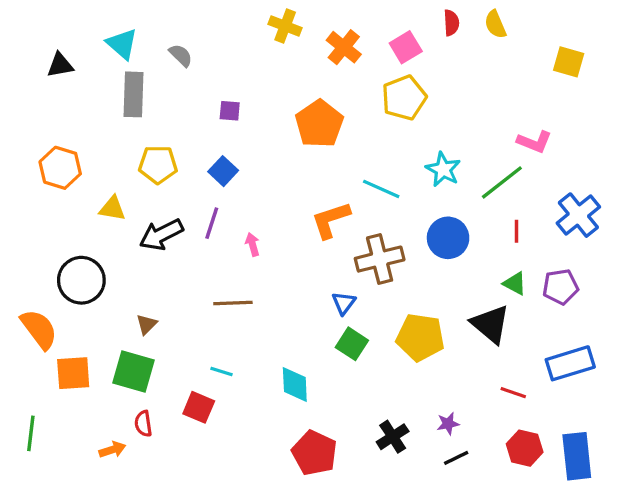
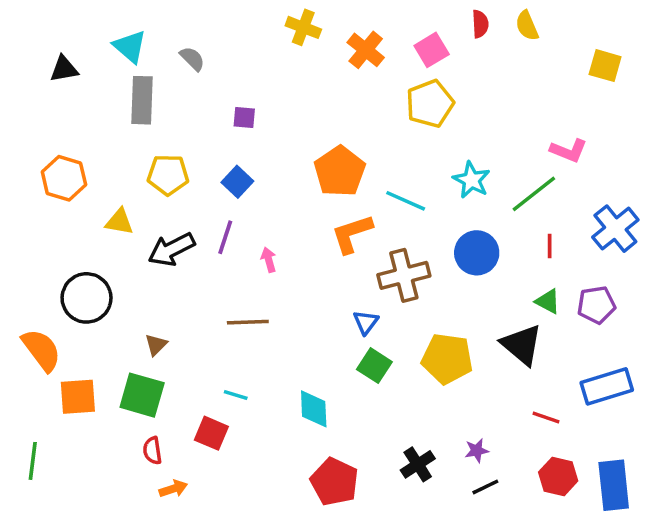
orange pentagon: (319, 124) -> (340, 171), moved
orange arrow: (112, 450) -> (173, 489), moved

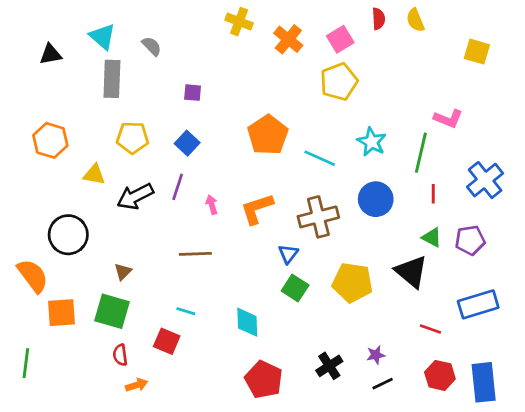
green line: (534, 194) -> (421, 153), turned -39
orange L-shape: (352, 234) -> (257, 209), moved

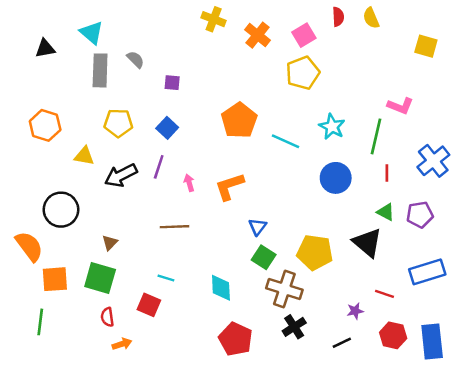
gray semicircle: (152, 46) -> (135, 59), moved
brown cross: (318, 217) -> (284, 289), moved, turned 32
purple star: (376, 355) -> (355, 311), moved
green line: (26, 363) -> (40, 322), moved

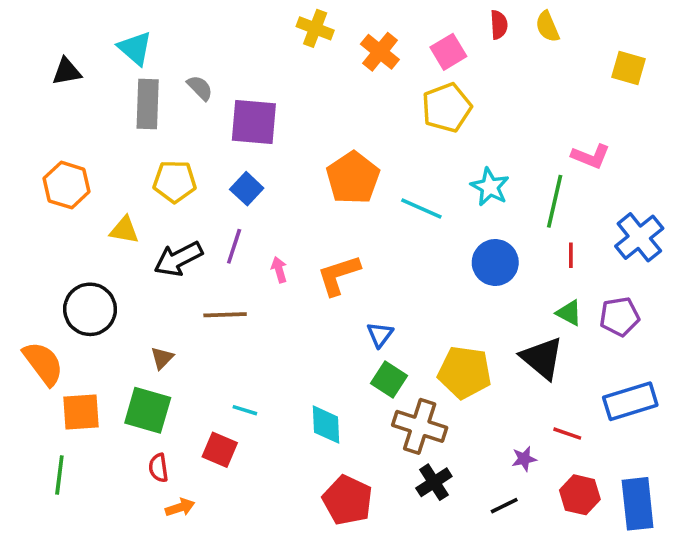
purple square: (172, 83) -> (254, 122), size x2.0
brown line: (175, 227) -> (225, 315), moved

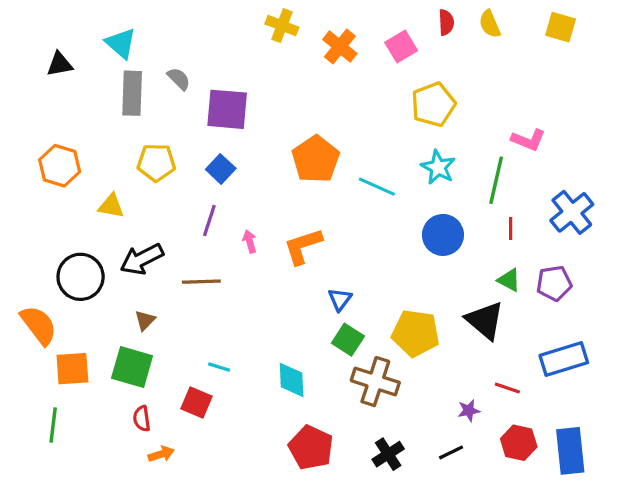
yellow square: (629, 68) -> (561, 27), moved
yellow pentagon: (447, 108) -> (433, 104), moved
black arrow: (178, 259) -> (142, 259), moved
black cross: (434, 482) -> (388, 454), moved

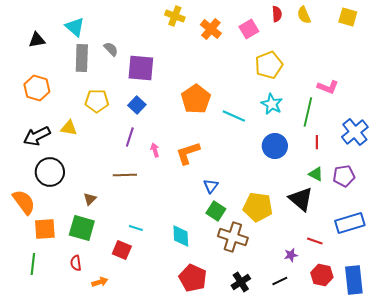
orange hexagon: (60, 166) -> (37, 88), moved
black arrow: (142, 259) -> (37, 136), moved
red semicircle: (142, 419) -> (76, 263), moved

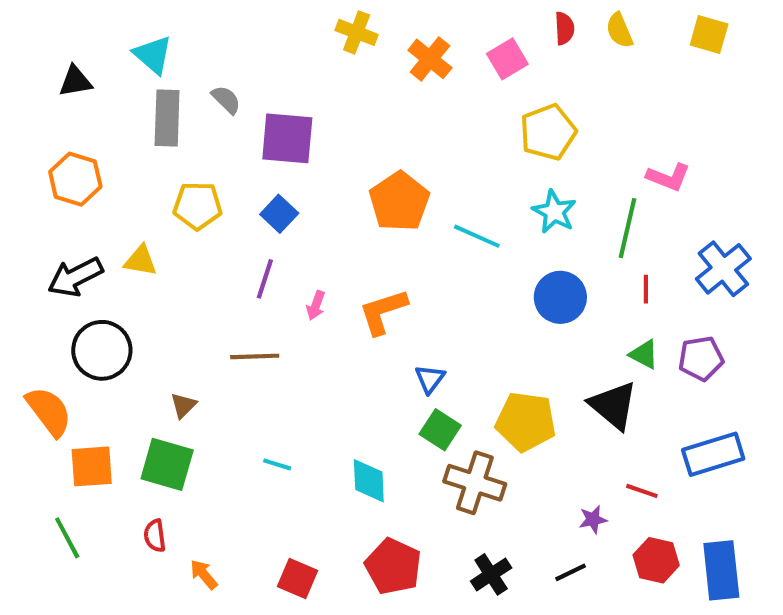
pink arrow: (155, 150) -> (316, 305), turned -144
red square: (122, 250) -> (297, 579), moved
green line: (33, 264) -> (67, 538), turned -35
orange arrow: (100, 282) -> (204, 574), turned -112

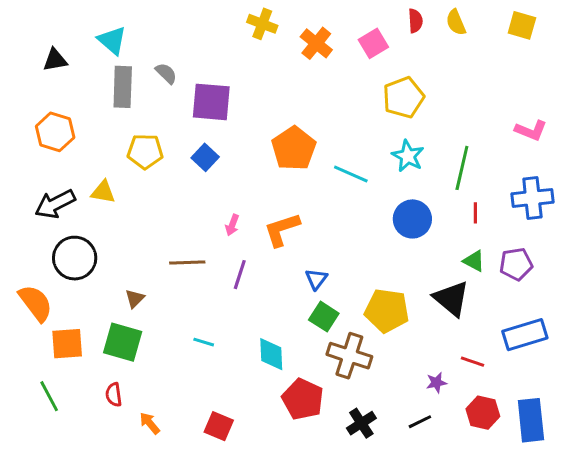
pink L-shape: (668, 177) -> (531, 130), moved
blue cross: (723, 269) -> (532, 198), turned 33
purple line: (265, 279) -> (240, 275), moved
red pentagon: (393, 566) -> (303, 399), moved

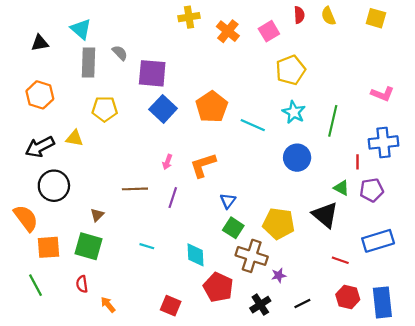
yellow cross: (262, 24) -> (189, 17), turned -30
blue square: (205, 157) -> (163, 109), moved, size x1.4
red line: (475, 213) -> (358, 162), moved
purple star: (436, 383) -> (279, 275), moved
red square: (219, 426) -> (171, 306), moved

